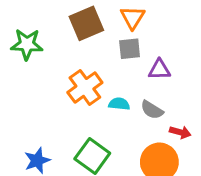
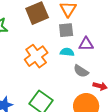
cyan semicircle: (119, 104) -> (67, 52), moved

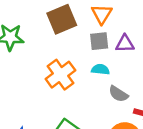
purple triangle: (86, 44) -> (125, 44), moved

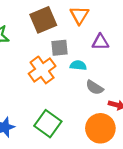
gray square: (99, 41) -> (60, 48), moved

